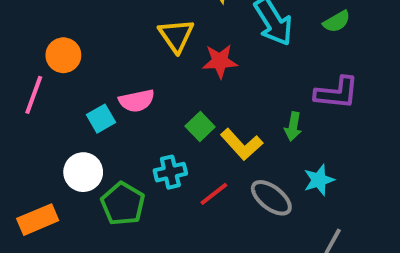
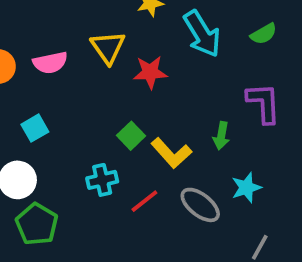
purple L-shape: (337, 93) -> (264, 103), turned -99
pink semicircle: (137, 101) -> (50, 63), moved
green pentagon: (123, 204) -> (37, 224), moved

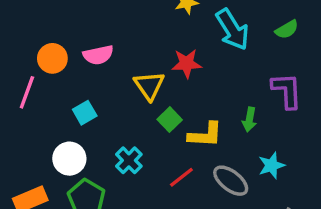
yellow triangle: (108, 47) -> (149, 86), moved
yellow L-shape: (171, 153) -> (205, 135), turned -45
cyan cross: (102, 180) -> (129, 160), moved, turned -32

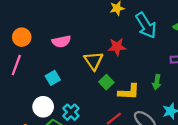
orange circle: (52, 58) -> (22, 37), moved
cyan cross: (129, 160) -> (71, 112), moved

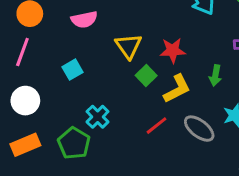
red star: (117, 47) -> (173, 50), moved
yellow L-shape: (129, 92) -> (177, 89), turned -30
white circle: (43, 107) -> (25, 101), moved

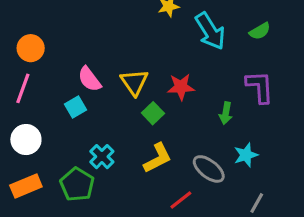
pink semicircle: (84, 20) -> (89, 79), moved, turned 65
yellow L-shape: (177, 89) -> (158, 158), moved
red line: (156, 126) -> (181, 200), moved

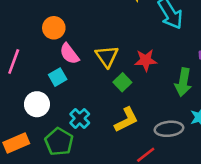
orange circle: (31, 48) -> (54, 28), moved
green arrow: (226, 113) -> (183, 82), size x1.5
white circle: (26, 140) -> (37, 104), moved
gray ellipse: (209, 169) -> (169, 129), turned -44

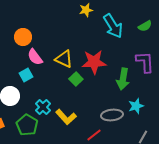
yellow triangle: (107, 56) -> (64, 59), turned -30
red star: (146, 60) -> (94, 62), size x1.4
yellow L-shape: (126, 120) -> (66, 117), moved, turned 75

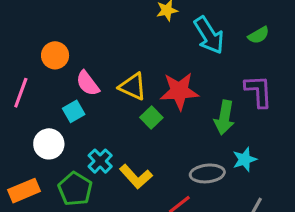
orange circle: (23, 37) -> (55, 55), moved

